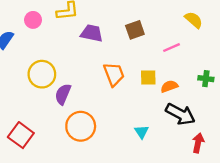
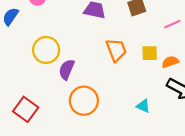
cyan triangle: (142, 132) -> (143, 106), turned -32

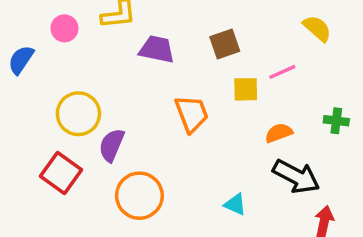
yellow square: (150, 53) -> (246, 89), moved
red square: (26, 109) -> (61, 173), moved

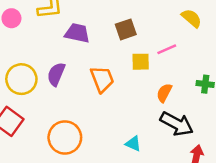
orange semicircle: (279, 133) -> (164, 93), turned -42
purple semicircle: (112, 145) -> (56, 74), moved

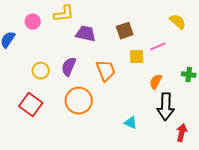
yellow circle: (21, 79) -> (41, 71), size x0.7
black arrow: (177, 124) -> (166, 107), turned 64
orange circle: (65, 137) -> (79, 101), moved

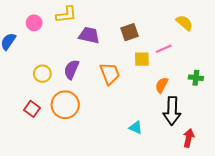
orange circle: (79, 101) -> (65, 105), moved
red square: (31, 105) -> (32, 109), size x0.7

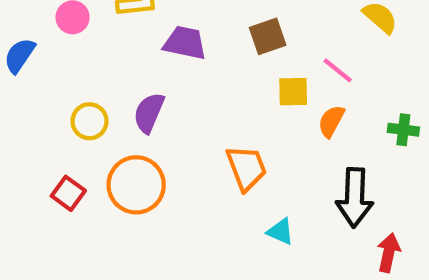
pink line: (164, 49) -> (338, 70), turned 63
orange trapezoid: (110, 74) -> (246, 168), moved
orange semicircle: (162, 85) -> (331, 121), moved

